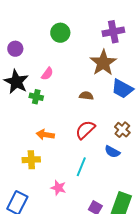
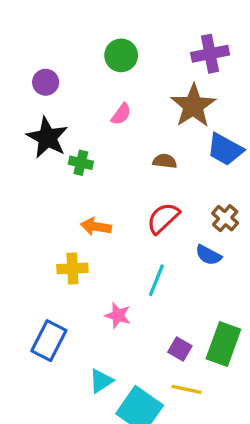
pink semicircle: (47, 74) -> (121, 114), moved

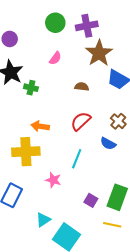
purple cross: (210, 54) -> (87, 26), moved
yellow cross: (72, 268) -> (26, 152), size x1.5
yellow line: (187, 389) -> (112, 225), moved

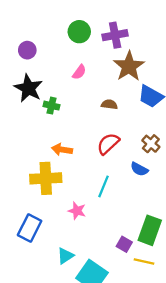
purple square: (91, 200) -> (124, 244), moved

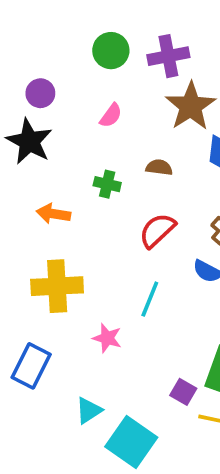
purple circle: (27, 50) -> (40, 93), moved
green cross: (52, 106) -> (107, 184), moved
orange arrow: (62, 149) -> (53, 214), moved

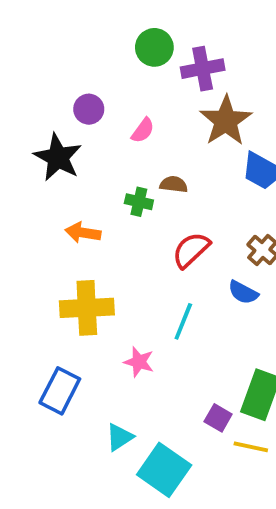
green circle: (111, 51) -> (154, 47), moved
purple circle: (40, 93) -> (89, 109), moved
brown semicircle: (159, 167) -> (174, 184), moved

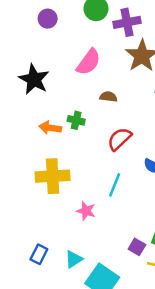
purple circle: (89, 109) -> (48, 19), moved
pink semicircle: (143, 130) -> (89, 62), size x1.6
green cross: (139, 202) -> (76, 120), moved
blue rectangle: (60, 391) -> (39, 254), moved, size x0.7

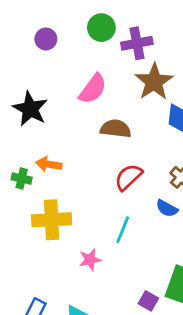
brown semicircle: (108, 97) -> (116, 129), size x1.5
green cross: (76, 120) -> (22, 178), moved
pink star: (86, 211) -> (90, 260), turned -30

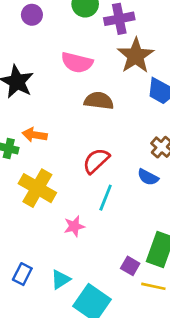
pink semicircle: (93, 89) -> (77, 63), turned 68
red semicircle: (128, 177) -> (96, 161), moved
yellow cross: (52, 220) -> (37, 188), turned 33

